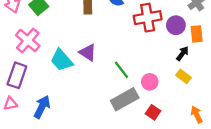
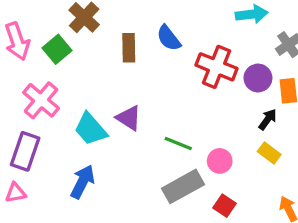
red cross: (148, 18) -> (217, 67), turned 32
green line: (121, 70) -> (178, 143), turned -30
blue arrow: (42, 107) -> (83, 182), moved

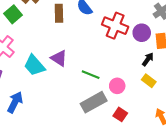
blue arrow: (83, 182) -> (15, 102), moved

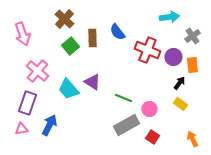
green square: (13, 14) -> (70, 46), moved

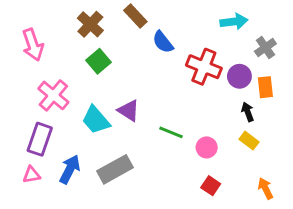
brown rectangle: (92, 38) -> (135, 16), moved, turned -42
black arrow: (179, 83) -> (248, 112), turned -56
gray rectangle: (126, 125) -> (115, 169), moved

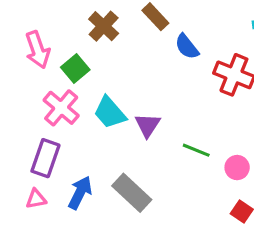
green square: (99, 61) -> (75, 69), moved
purple triangle: (129, 110) -> (148, 125), turned 30
cyan trapezoid: (96, 120) -> (110, 113), moved
gray rectangle: (115, 169) -> (132, 193), turned 72

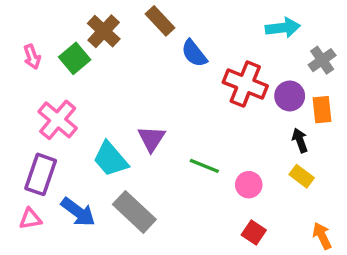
pink arrow: (38, 50) -> (32, 57), size x0.6
green square: (75, 69) -> (75, 58), moved
cyan trapezoid: (110, 113) -> (111, 159), moved
blue arrow: (80, 193) -> (78, 212), turned 100

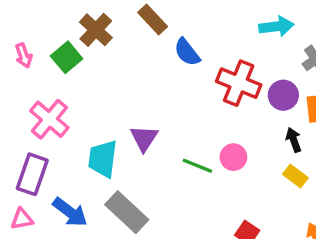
cyan trapezoid: (111, 159) -> (103, 159), turned 48
pink circle: (249, 185) -> (233, 157), moved

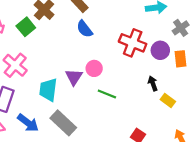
blue semicircle: (187, 52) -> (85, 29), moved
black arrow: (294, 140) -> (153, 83), moved
pink circle: (233, 157) -> (94, 68), moved

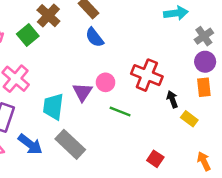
red cross: (133, 43) -> (147, 75), moved
purple circle: (160, 50) -> (205, 62), moved
orange rectangle: (181, 59) -> (204, 87), moved

